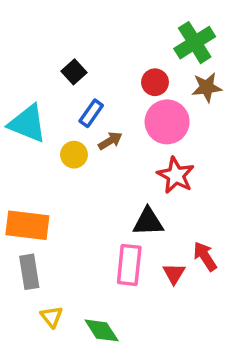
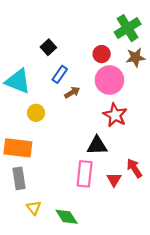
yellow circle: (74, 155) -> (36, 113), moved

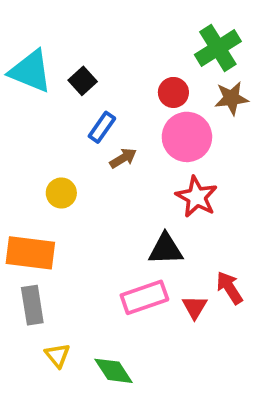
cyan triangle: (18, 81) -> (30, 71), moved
pink rectangle: (85, 174) -> (144, 297), turned 65

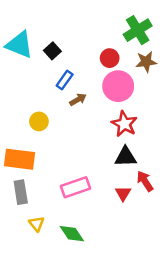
black triangle: (166, 249) -> (125, 157), moved
pink rectangle: (144, 297) -> (76, 187), moved

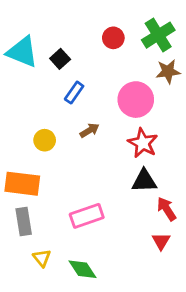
red circle: (110, 58) -> (113, 38), moved
brown arrow: (78, 100) -> (89, 130), moved
red triangle: (123, 193) -> (161, 241), moved

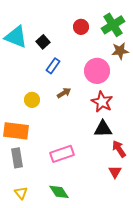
yellow triangle: (42, 258) -> (21, 193), moved

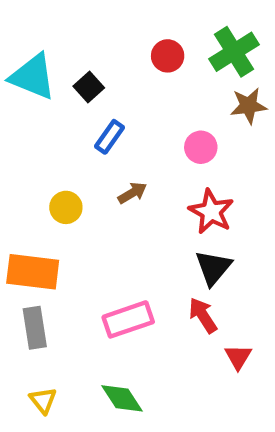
pink circle: (97, 71) -> (201, 147), size x0.6
black triangle: (103, 129) -> (213, 268), turned -48
red arrow: (119, 149) -> (203, 315), moved

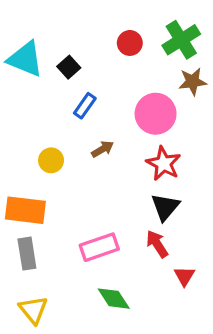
pink circle: (201, 147) -> (156, 114), size x1.6
green diamond: (122, 398) -> (114, 299), moved
yellow triangle: (43, 400) -> (33, 310), size x1.4

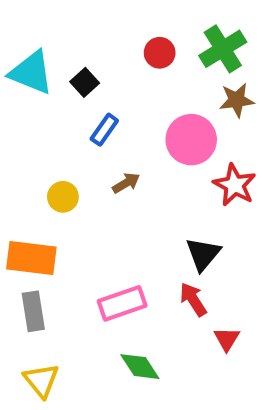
red star: (164, 164) -> (235, 185), moved

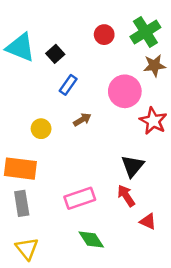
red triangle: (227, 339) -> (148, 221), turned -36

